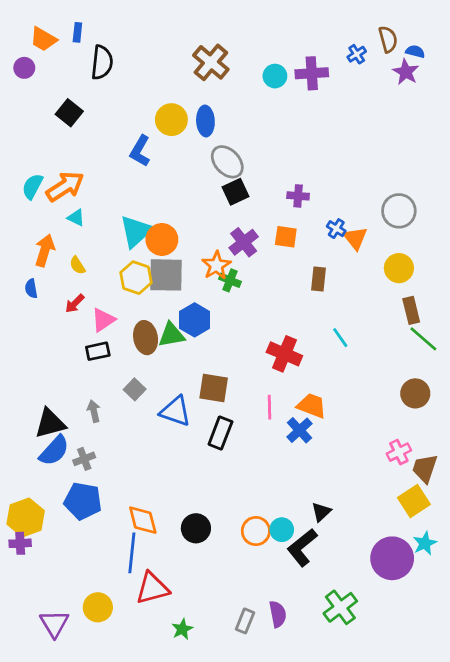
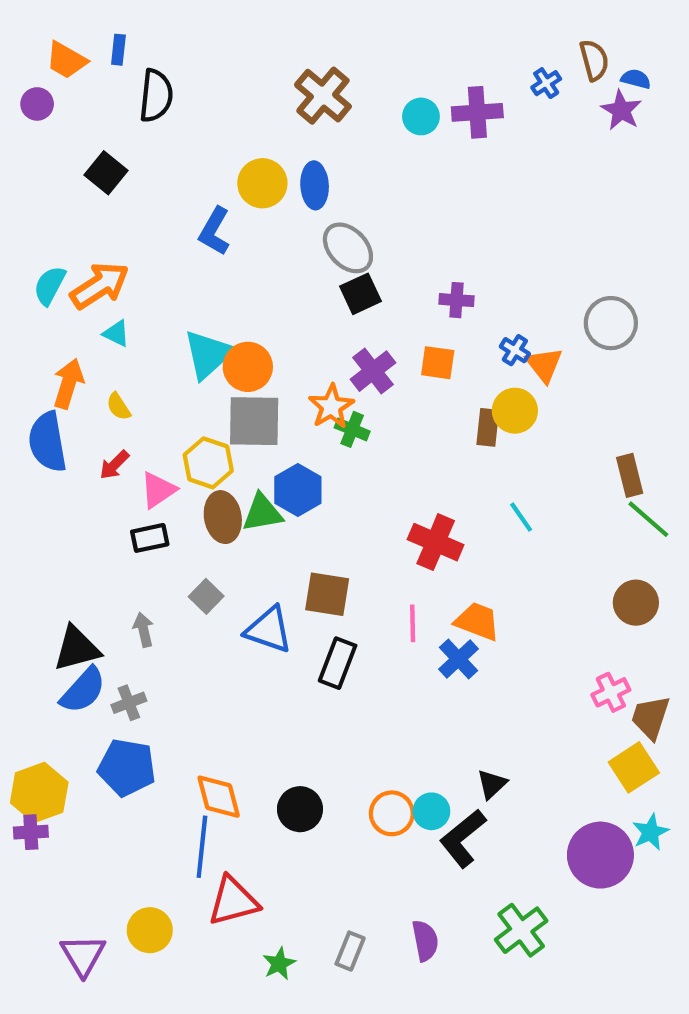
yellow circle: (399, 268) -> (515, 411), moved
yellow hexagon: (136, 278) -> (208, 463), moved
blue semicircle: (31, 289) -> (48, 442), size x2.0
gray rectangle: (245, 621) -> (350, 951), moved

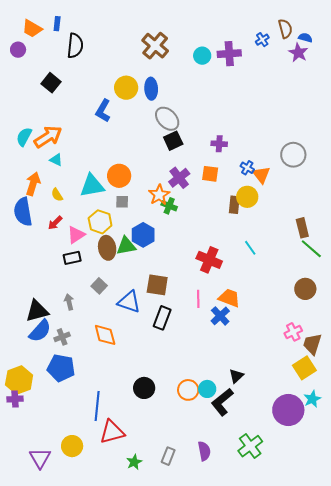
cyan triangle: (208, 354) -> (92, 186), moved, turned 32
gray square: (254, 421) -> (122, 202), size x0.5
orange diamond: (219, 797) -> (105, 335), moved

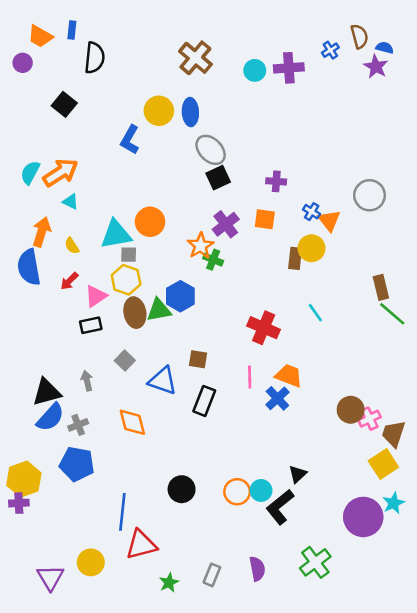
gray square: (122, 202) -> (129, 255), moved
brown square: (157, 285) -> (198, 359), size x0.7
brown circle: (305, 289) -> (351, 410), moved

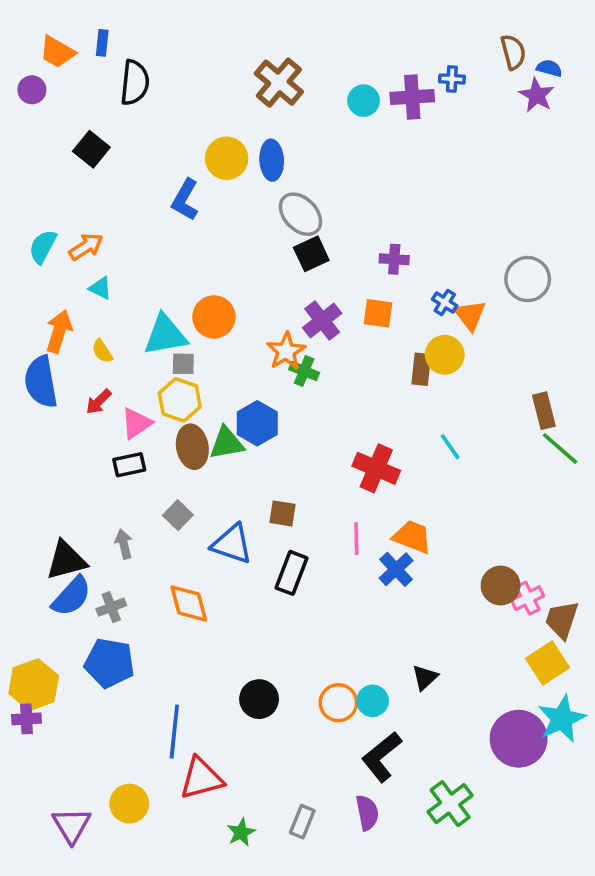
blue cross: (330, 50) -> (452, 79), moved, turned 36
orange arrow: (60, 173) -> (86, 247), size x0.7
cyan star: (394, 503) -> (562, 719), size x1.5
black L-shape: (280, 507) -> (382, 757), moved

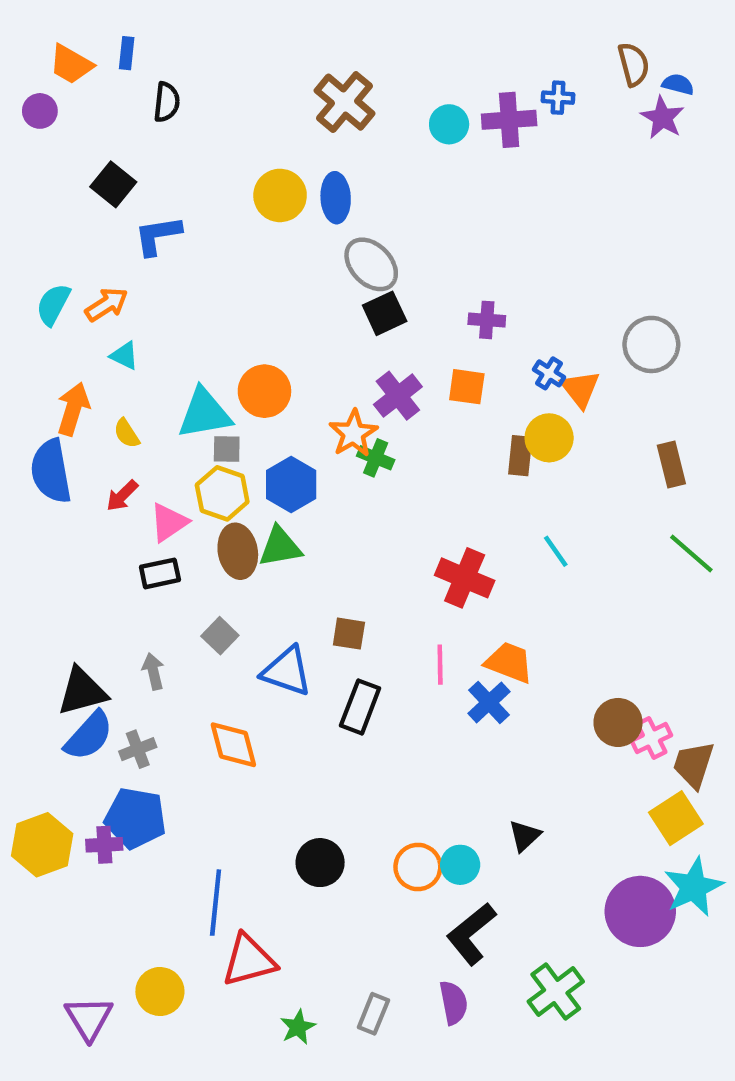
black semicircle: (135, 83) -> (167, 102), size x0.7
blue L-shape: (185, 200) -> (158, 235), moved, turned 51
brown rectangle: (544, 411) -> (671, 465), moved
blue hexagon: (257, 423) -> (291, 485), moved
purple cross: (26, 719) -> (104, 845), moved

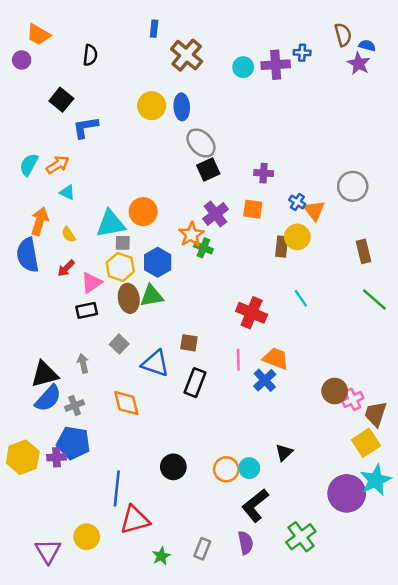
blue rectangle: (127, 53) -> (154, 29), moved

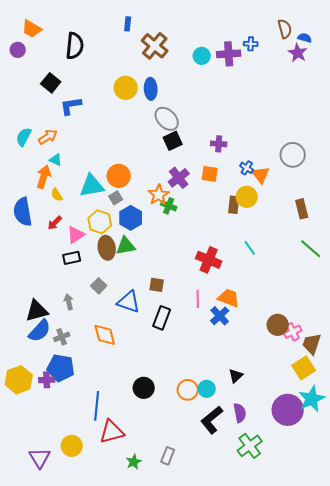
black semicircle: (90, 55) -> (75, 46), size x1.5
orange arrow: (40, 221) -> (44, 177), moved
gray square: (123, 243) -> (116, 198), moved, turned -32
purple semicircle: (246, 543) -> (240, 413), moved

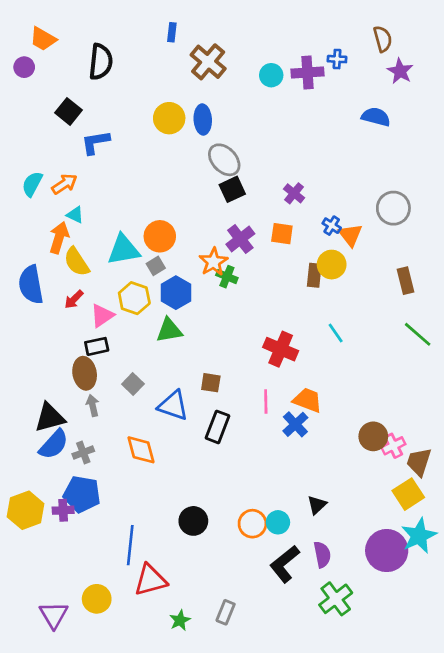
blue semicircle: (305, 38) -> (376, 117), moved, size x1.5
purple cross: (219, 144) -> (294, 193), turned 35
yellow semicircle: (57, 195) -> (77, 262), size x1.6
brown ellipse: (107, 248) -> (85, 373), moved

